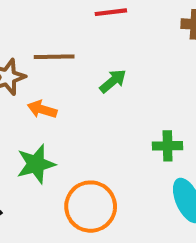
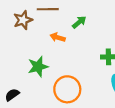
orange arrow: (42, 109) -> (58, 37), moved

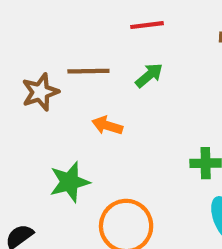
green arrow: (79, 22) -> (149, 75), moved

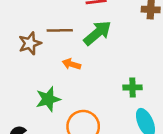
green arrow: (149, 75) -> (97, 33), size x1.6

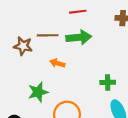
green arrow: (97, 33) -> (79, 37), turned 35
brown star: (30, 43) -> (23, 46), turned 30

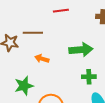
green arrow: (79, 37) -> (81, 50), moved

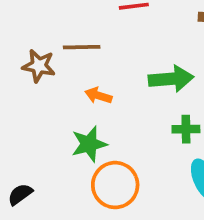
green star: (24, 86) -> (89, 144), moved

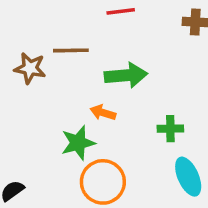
green arrow: (171, 79) -> (126, 75), moved
orange arrow: (98, 96) -> (103, 113), moved

